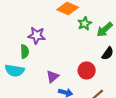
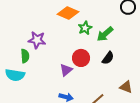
red circle: (87, 70) -> (81, 58), moved
purple triangle: (53, 76) -> (66, 70), moved

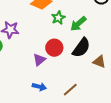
black semicircle: (108, 58) -> (81, 48), size x1.5
brown triangle: (126, 87) -> (99, 62), moved

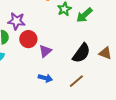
red circle: (54, 48) -> (28, 39), moved
black semicircle: (81, 48) -> (81, 53), moved

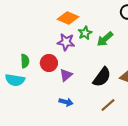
purple star: (16, 21) -> (66, 42), moved
brown line: (76, 81) -> (108, 105), moved

